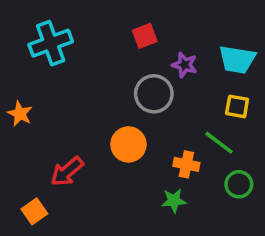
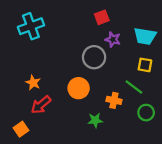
red square: (145, 36) -> (102, 17), moved
orange star: (20, 114) -> (33, 83), moved
green star: (174, 201) -> (95, 120), moved

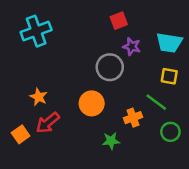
orange cross: (114, 100) -> (133, 118), turned -32
orange square: (21, 129) -> (21, 134), moved

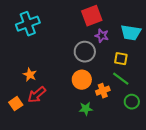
red square: (119, 21) -> (92, 16), size x1.5
yellow square: (169, 76) -> (121, 59), moved
orange circle: (92, 103) -> (82, 80), moved

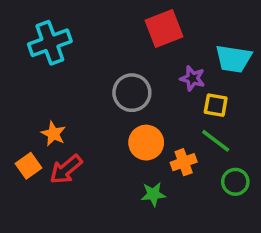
purple star: (102, 36) -> (193, 78), moved
gray circle: (85, 52) -> (132, 93), moved
orange square: (16, 104) -> (28, 166), moved

